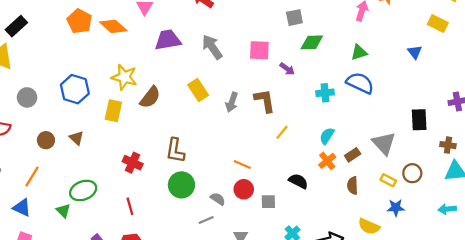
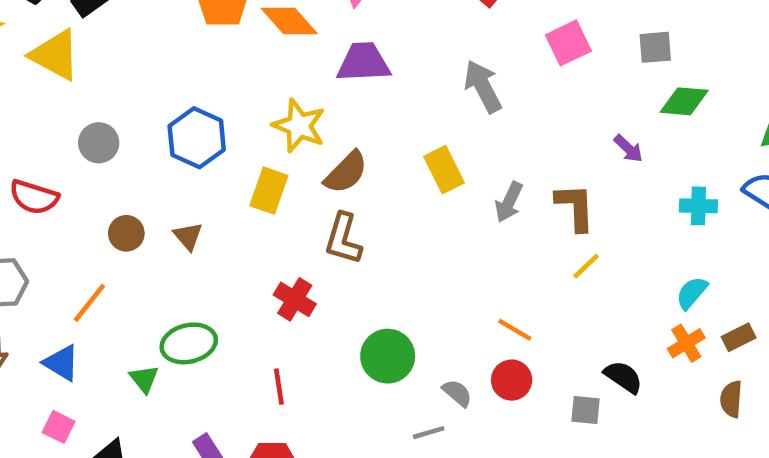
purple trapezoid: (168, 40) -> (363, 62), moved
pink square: (259, 50) -> (568, 43), moved, turned -35
yellow line: (282, 132) -> (586, 266), moved
brown L-shape: (175, 151) -> (343, 239), moved
gray square: (268, 202) -> (585, 410), moved

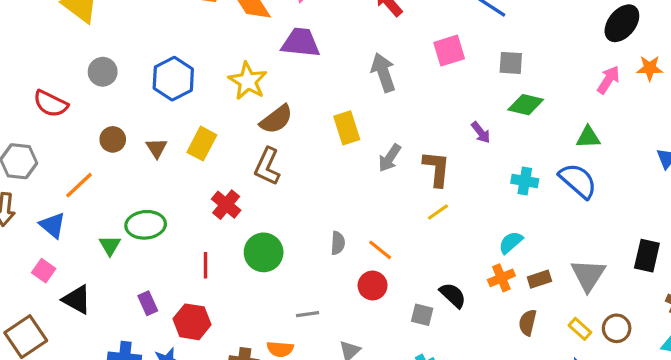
yellow rectangle: (269, 191) -> (202, 144), moved
green circle: (388, 356) -> (264, 252), moved
gray semicircle: (457, 393) -> (338, 243), moved, turned 45

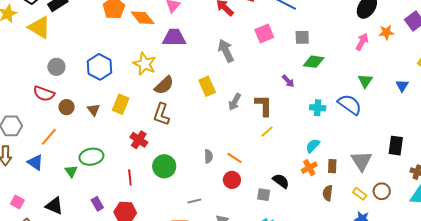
red semicircle: (51, 104) -> (44, 94), moved
green triangle: (588, 137) -> (365, 81), moved, turned -49
pink square: (44, 271) -> (17, 202), moved
brown rectangle: (539, 279) -> (332, 166), turned -64

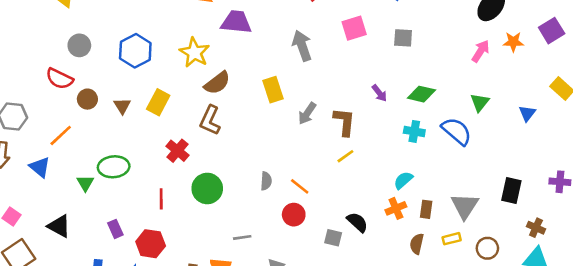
green diamond: (314, 62) -> (421, 94), moved
yellow rectangle: (360, 194) -> (452, 239), moved, turned -56

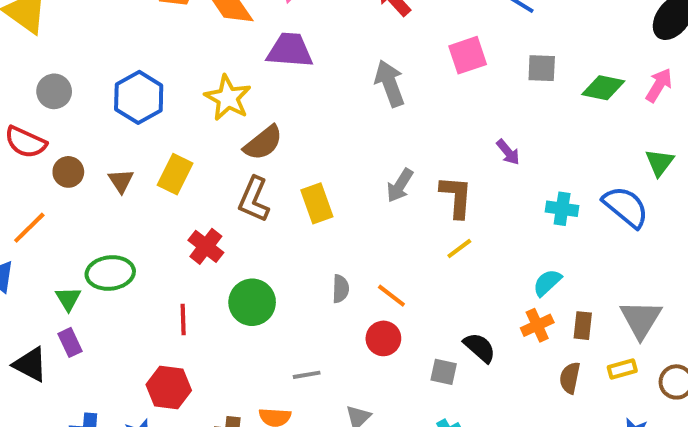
yellow rectangle: (273, 90) -> (317, 203), moved
green diamond: (421, 94) -> (603, 88), moved
purple rectangle: (115, 229) -> (70, 342), moved

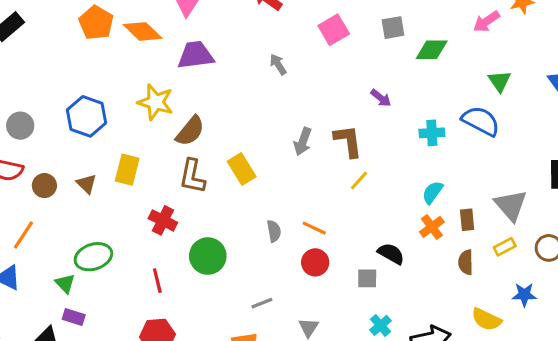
gray arrow: (390, 83) -> (278, 64), size x0.6
pink arrow: (659, 85) -> (486, 21), turned -144
green diamond: (603, 88) -> (432, 50), moved
purple rectangle: (70, 342) -> (74, 317), turned -35

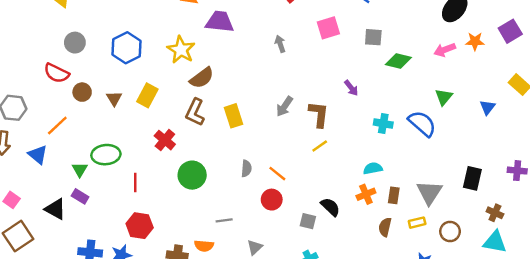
cyan semicircle: (433, 192) -> (373, 168), turned 30
red line: (157, 281) -> (135, 183), moved

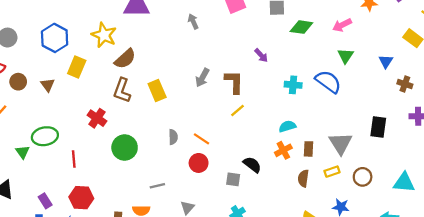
pink arrow: (445, 50) -> (342, 25), moved
yellow rectangle: (147, 95) -> (77, 67), moved
purple rectangle: (80, 196) -> (45, 201), moved, turned 32
brown cross: (495, 213) -> (405, 84), moved

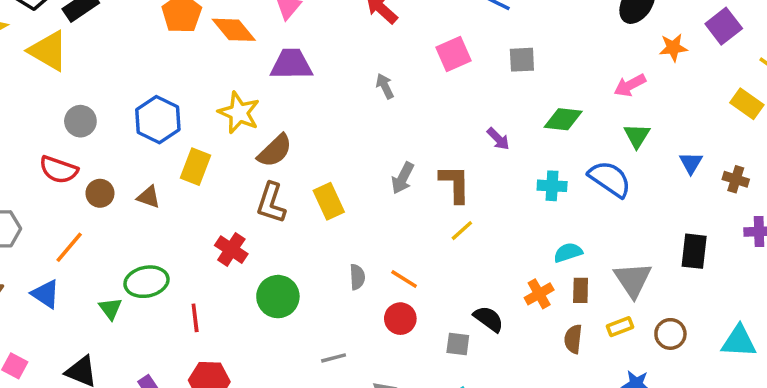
green diamond: (301, 27) -> (563, 119), moved
blue triangle: (386, 61) -> (691, 163), moved
brown triangle: (48, 85) -> (149, 197), turned -32
cyan semicircle: (287, 126) -> (568, 253), moved

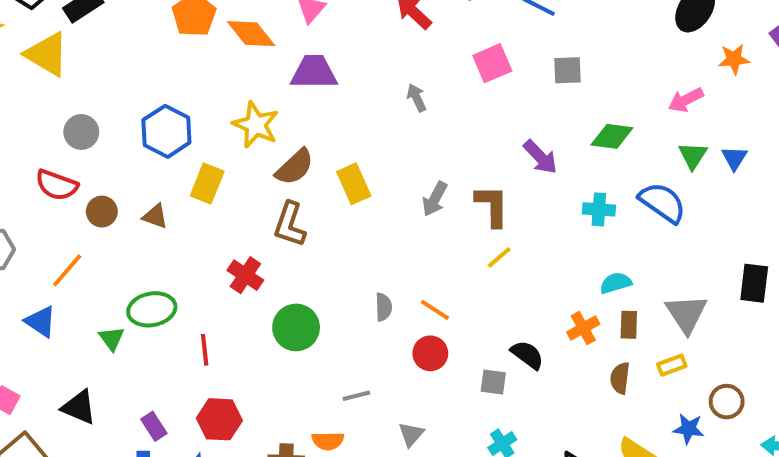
purple arrow: (498, 139) -> (540, 157), size x1.4
blue triangle: (691, 163) -> (734, 158), moved
yellow rectangle: (329, 201) -> (354, 184), moved
brown circle: (670, 334) -> (727, 402), moved

